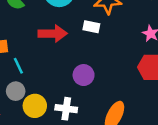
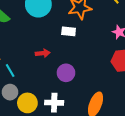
red arrow: (53, 34) -> (43, 53), moved, size x0.6

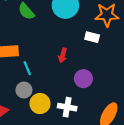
red arrow: (43, 53) -> (63, 55), turned 104

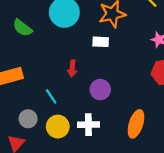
cyan line: (27, 68) -> (51, 96), moved
gray circle: (24, 90) -> (28, 119), moved

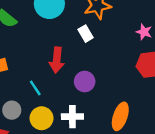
white rectangle: (101, 42) -> (86, 34), turned 56
red arrow: (72, 68) -> (57, 60), size x1.5

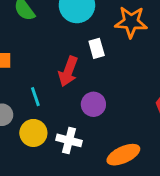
white rectangle: (86, 34) -> (97, 48), moved
orange ellipse: (120, 116) -> (123, 155), turned 32

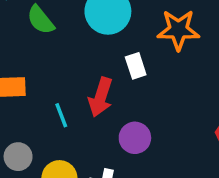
cyan line: (35, 97) -> (61, 115), moved

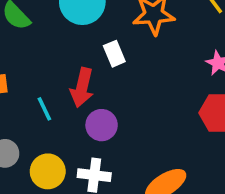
purple circle: (135, 138) -> (102, 125), moved

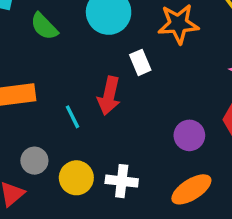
purple circle: (102, 125) -> (189, 135), moved

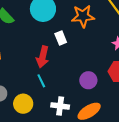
cyan line: (73, 117) -> (41, 81), moved
white cross: (122, 181) -> (60, 106), moved

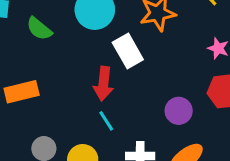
white rectangle: (61, 38) -> (128, 51), size x1.5

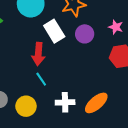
purple circle: (179, 111) -> (85, 34), moved

